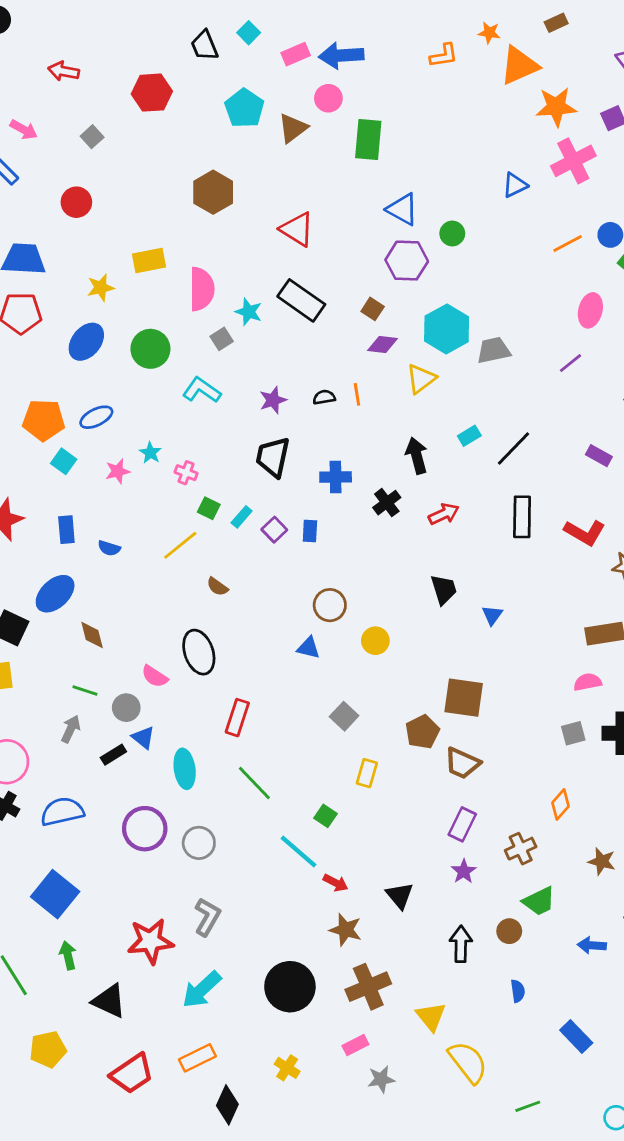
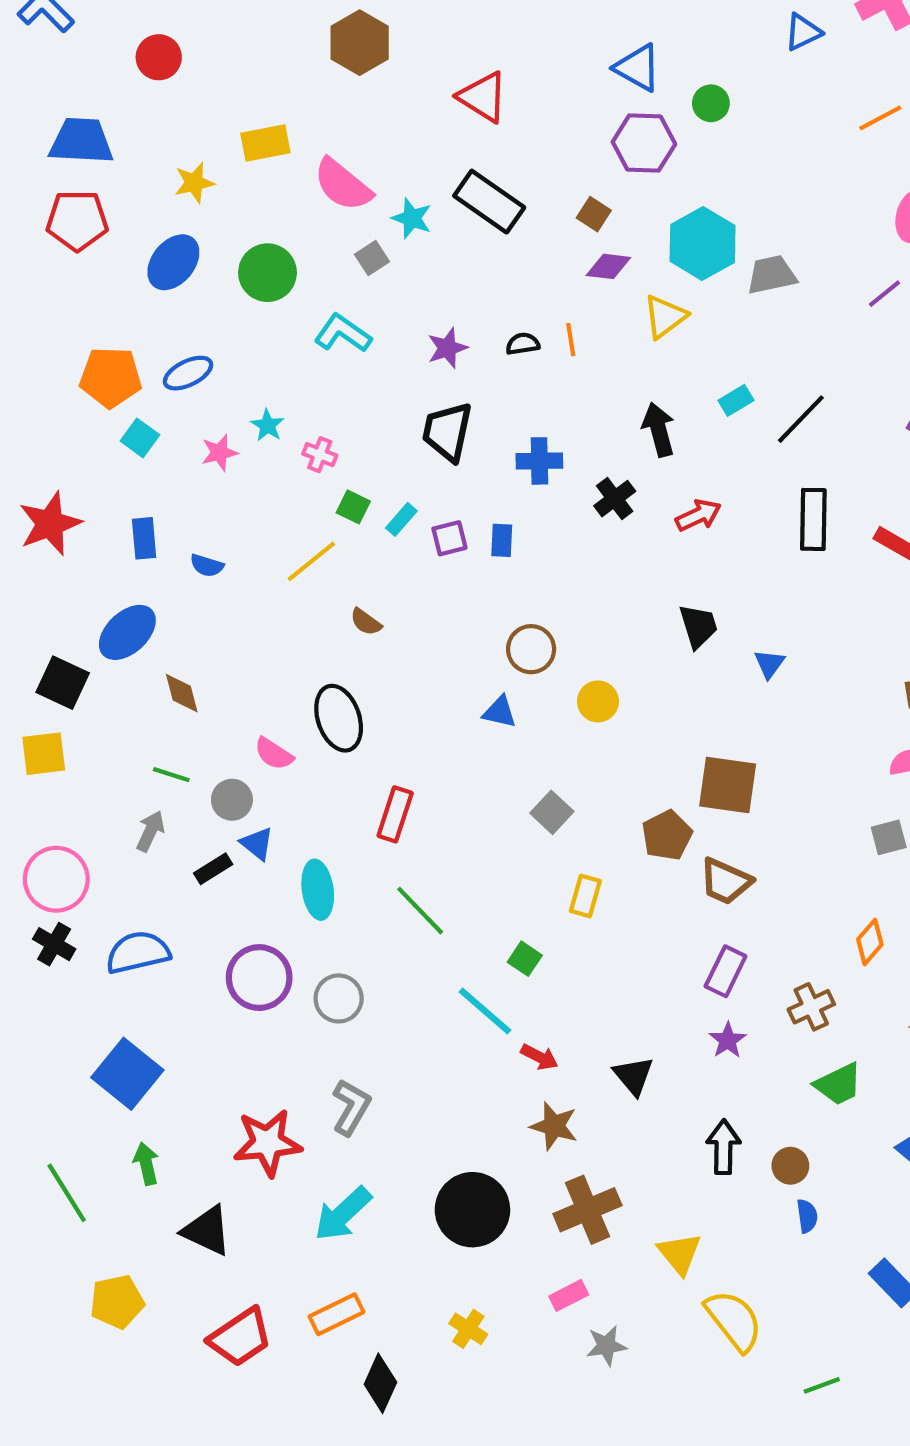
pink semicircle: (202, 289) -> (343, 185), turned 129
purple square: (274, 530) -> (449, 538), turned 30
brown circle: (509, 931) -> (790, 1166), moved

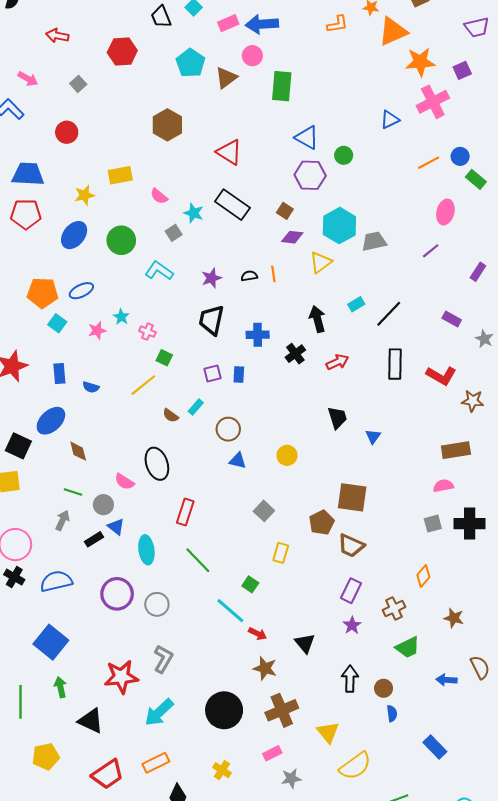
pink semicircle: (343, 185) -> (159, 196), size x0.6
cyan rectangle: (401, 519) -> (196, 407), moved
brown circle: (531, 649) -> (228, 429), moved
green line: (67, 1193) -> (21, 702), turned 32
yellow semicircle: (734, 1321) -> (355, 766), turned 92

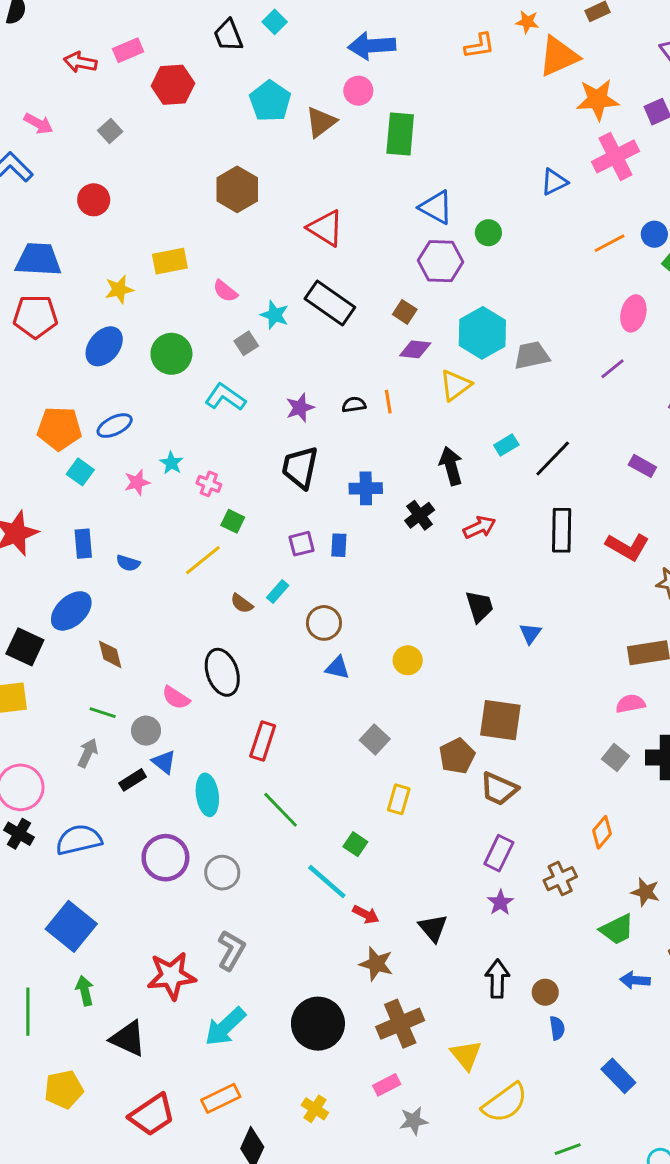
pink rectangle: (228, 23) -> (128, 50), moved
gray square: (433, 524) -> (615, 757), turned -36
green trapezoid: (408, 647) -> (617, 929), moved

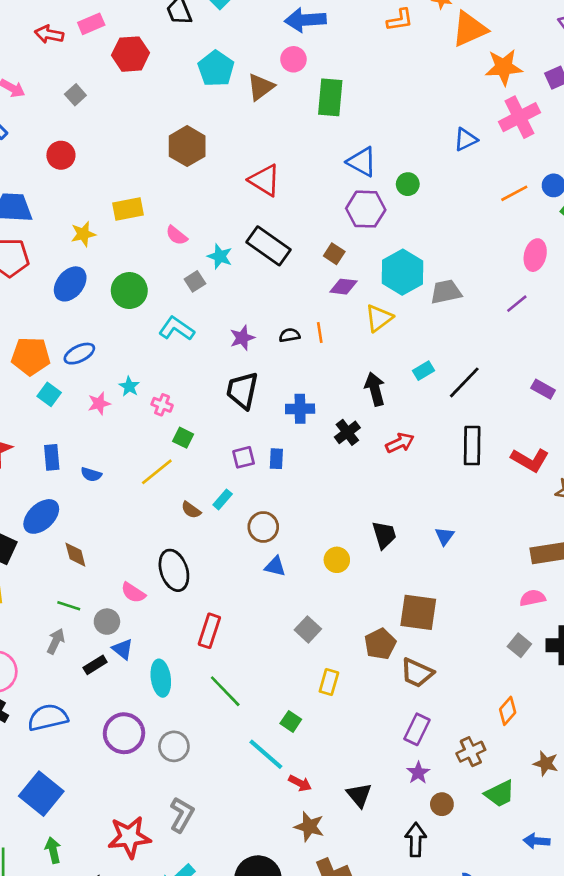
black trapezoid: (479, 606) -> (384, 535), moved
green trapezoid: (617, 929) -> (500, 794), moved
brown circle: (545, 992) -> (442, 804), moved

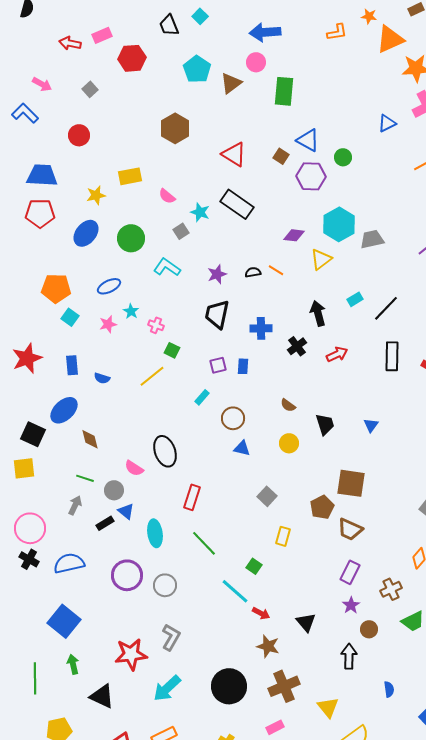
brown square: (334, 254) -> (281, 156), moved
orange line: (320, 333) -> (276, 270), turned -49
blue ellipse: (79, 354) -> (109, 286), moved
brown semicircle: (191, 510) -> (288, 405), moved

